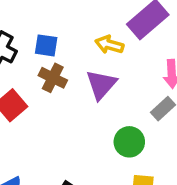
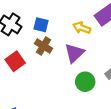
green circle: (129, 142) -> (85, 82), moved

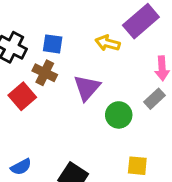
brown cross: (43, 46) -> (45, 73), moved
purple triangle: (74, 53) -> (87, 88), moved

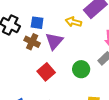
purple triangle: (87, 88) -> (54, 41), moved
red square: (22, 96) -> (46, 72), moved

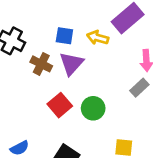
blue square: (37, 23) -> (64, 36), moved
green circle: (81, 69) -> (93, 108), moved

